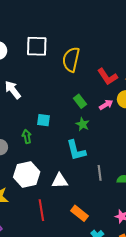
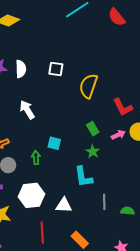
white square: (37, 46) -> (56, 69), size x0.7

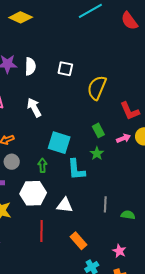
cyan square: (54, 143) -> (59, 143), size x1.6
green arrow: (36, 158) -> (42, 165), moved
cyan L-shape: (83, 177) -> (76, 170), moved

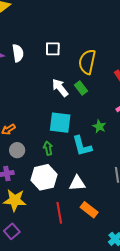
white arrow: (34, 107) -> (60, 88), moved
green rectangle: (98, 130) -> (81, 88), moved
orange rectangle: (78, 241) -> (89, 210), moved

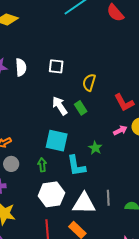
yellow semicircle: (87, 62) -> (89, 82), size x0.7
white hexagon: (44, 177) -> (51, 194), moved
white triangle: (77, 183) -> (84, 203), moved, size x1.4

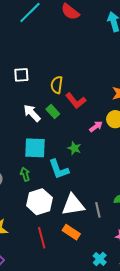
red L-shape: (124, 103) -> (76, 101), moved
gray line: (108, 198) -> (98, 210), moved

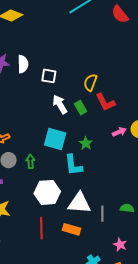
white square: (21, 75) -> (49, 76), moved
green star: (74, 148) -> (86, 143), moved
green arrow: (25, 174) -> (30, 161), moved
orange rectangle: (71, 232) -> (71, 229), turned -30

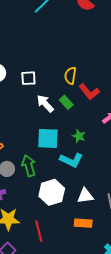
green arrow: (30, 161) -> (29, 166), size x1.5
cyan L-shape: (73, 165) -> (71, 160), turned -45
white triangle: (79, 203) -> (85, 196), size x0.7
red line: (41, 228) -> (39, 231), moved

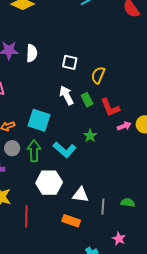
white square: (28, 78) -> (70, 62), moved
red L-shape: (89, 92) -> (110, 107), moved
cyan square: (48, 138) -> (39, 120), moved
cyan L-shape: (71, 160) -> (65, 150), moved

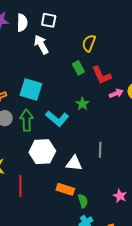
white square: (70, 62) -> (49, 20), moved
white arrow: (66, 95) -> (41, 45), moved
green semicircle: (128, 203) -> (83, 201), moved, turned 64
gray line: (103, 207) -> (100, 150), moved
pink star: (119, 239) -> (120, 196), moved

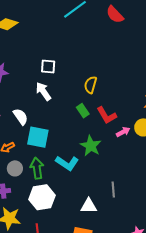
white semicircle: (22, 23) -> (21, 117), moved, turned -30
green star: (82, 104) -> (91, 146), size x1.5
white hexagon: (42, 152) -> (42, 197), moved

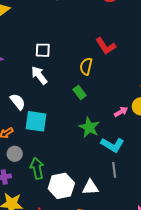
red L-shape: (107, 115) -> (106, 46), moved
cyan L-shape: (67, 163) -> (113, 145), moved
green arrow: (37, 168) -> (37, 168), moved
white hexagon: (42, 197) -> (61, 186), moved

